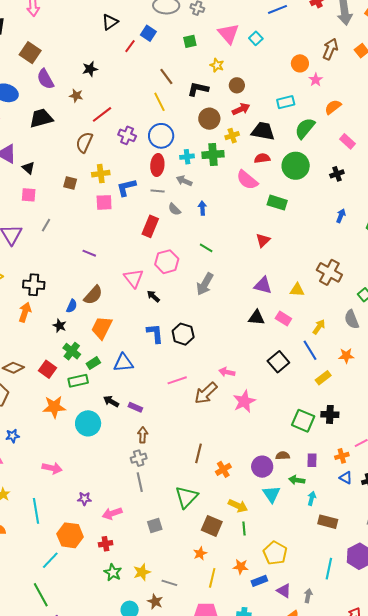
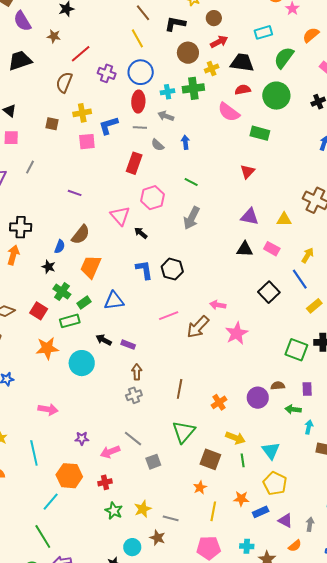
brown line: (199, 453) -> (180, 389), moved
gray line: (140, 482) -> (133, 439), moved, turned -36
cyan triangle: (271, 494) -> (271, 451), moved

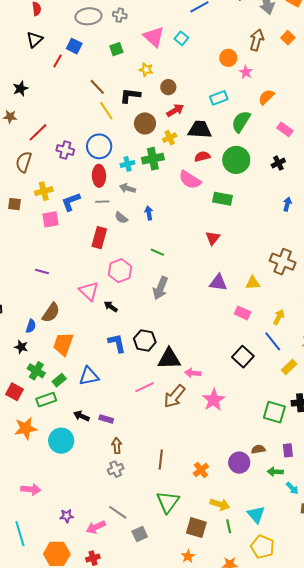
yellow line: (137, 38) -> (106, 111), moved
black triangle: (245, 249) -> (169, 359), moved, size x1.4
cyan arrow: (309, 427) -> (292, 488), turned 128

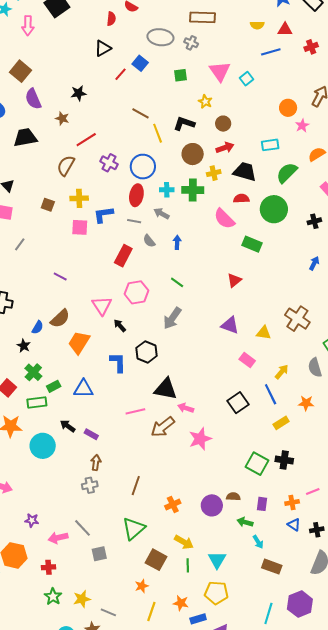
brown line: (97, 87) -> (141, 113), moved, turned -30
black hexagon: (145, 340) -> (146, 352), moved
orange trapezoid: (63, 344) -> (79, 342), moved
yellow pentagon: (262, 547) -> (216, 593), turned -30

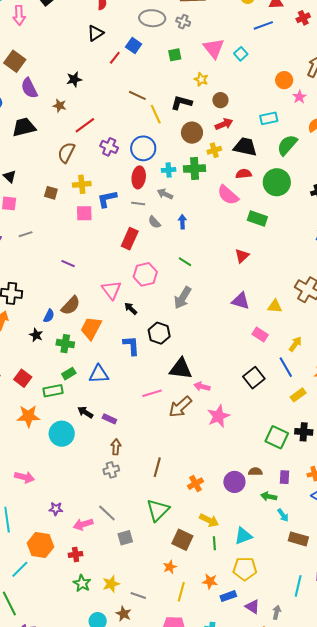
gray line: (20, 244) -> (26, 234), turned 40
green cross: (33, 372) -> (65, 344), moved, turned -30
cyan triangle: (217, 560) -> (243, 536), turned 42

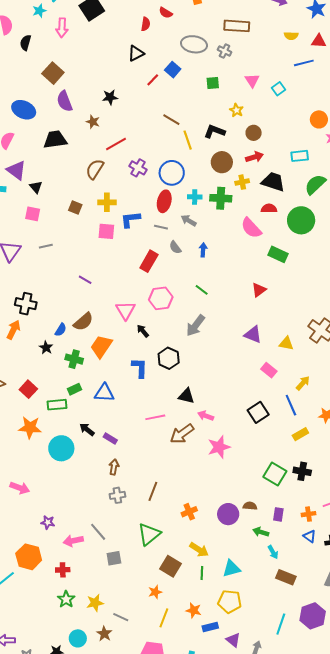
pink triangle: (214, 48) -> (252, 81), size x0.7
black triangle: (181, 369) -> (186, 396), size x0.7
gray cross: (111, 470) -> (117, 495), moved

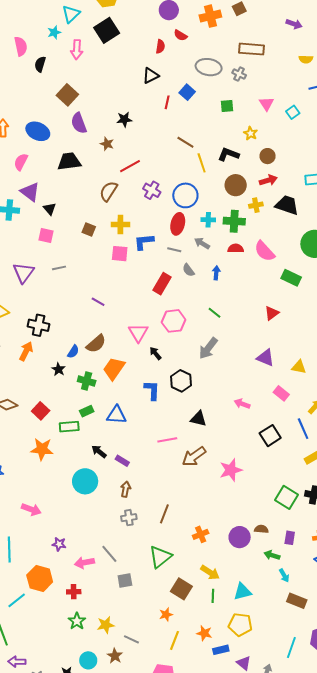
red line: (153, 80) -> (167, 102), turned -32
red semicircle: (269, 208) -> (236, 248), moved
pink arrow: (206, 416) -> (242, 404), moved
cyan circle: (61, 448) -> (85, 481), moved

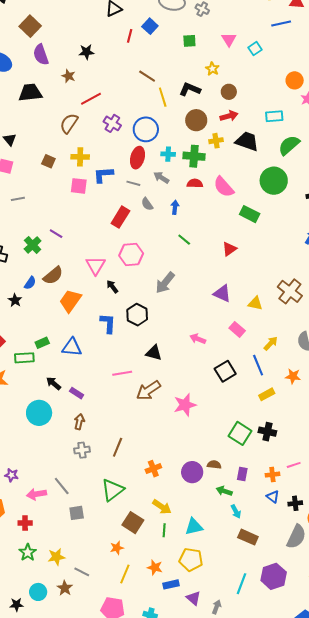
green line: (215, 313) -> (184, 240), moved
green cross: (87, 381) -> (33, 245), moved, turned 30

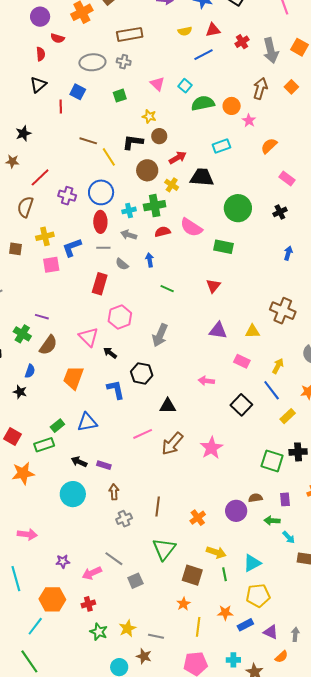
brown circle: (229, 92) -> (159, 136), moved
yellow cross: (216, 141) -> (172, 185), turned -32
green semicircle: (289, 145) -> (203, 103), moved, turned 45
brown semicircle: (53, 276) -> (48, 345), moved

